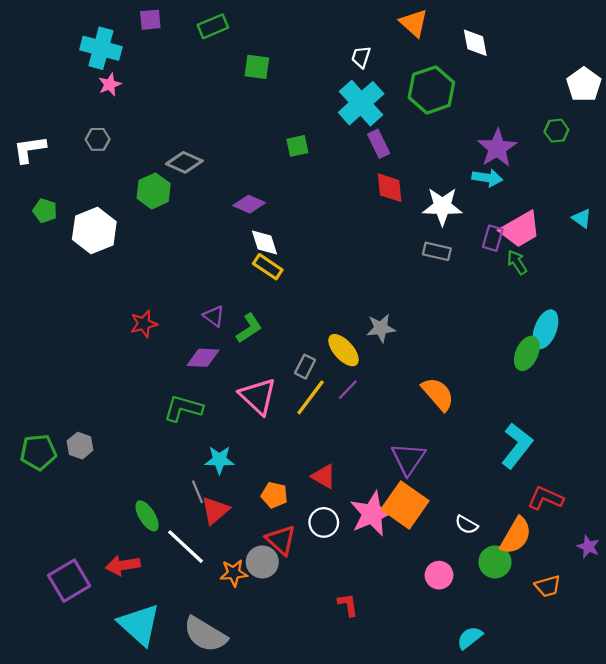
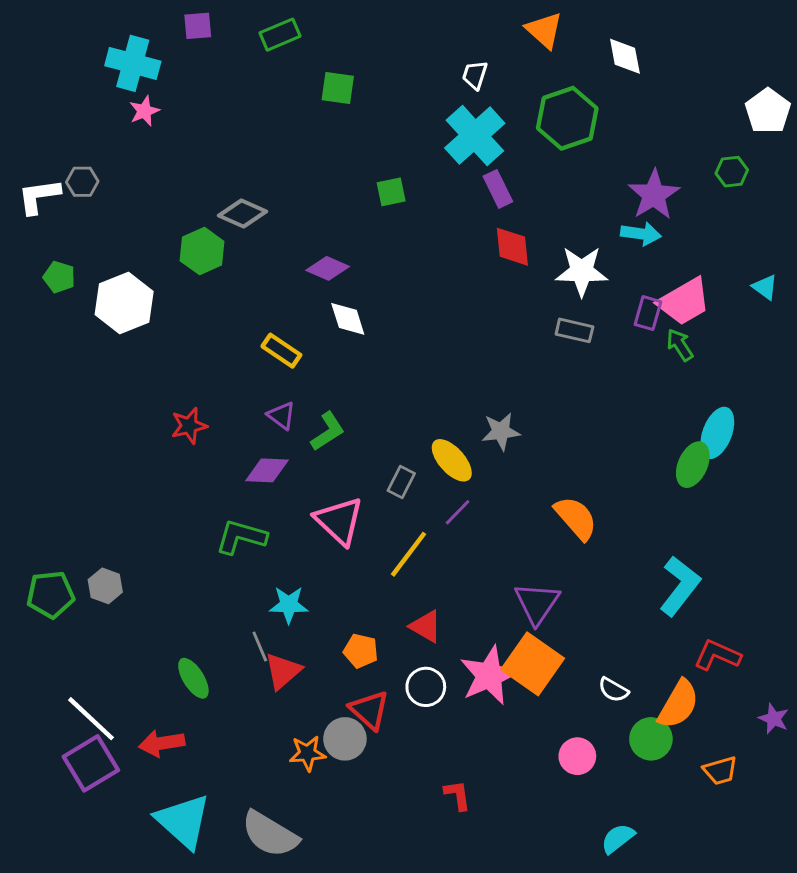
gray hexagon: (98, 139) -> (82, 182), moved
yellow rectangle: (268, 267) -> (281, 351), moved
yellow line: (311, 397) -> (408, 554), moved
white line: (185, 547) -> (91, 719), moved

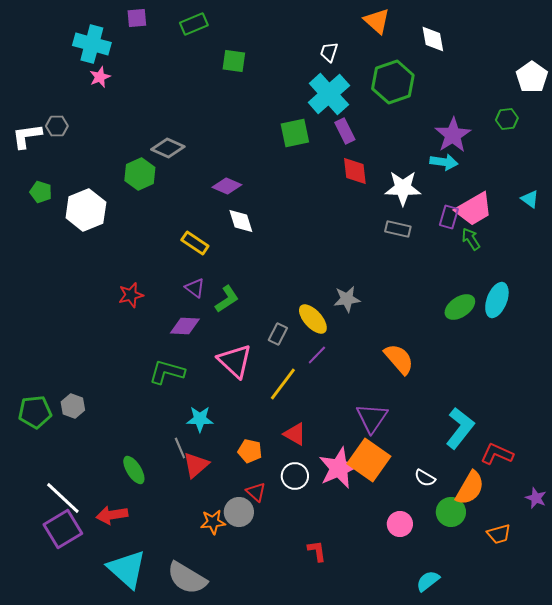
green square: (391, 192) -> (295, 133), moved, size x1.4
green ellipse: (693, 465) -> (460, 307), moved, turned 32
cyan L-shape: (680, 586) -> (460, 428), moved
red triangle: (369, 710) -> (256, 492), size x0.7

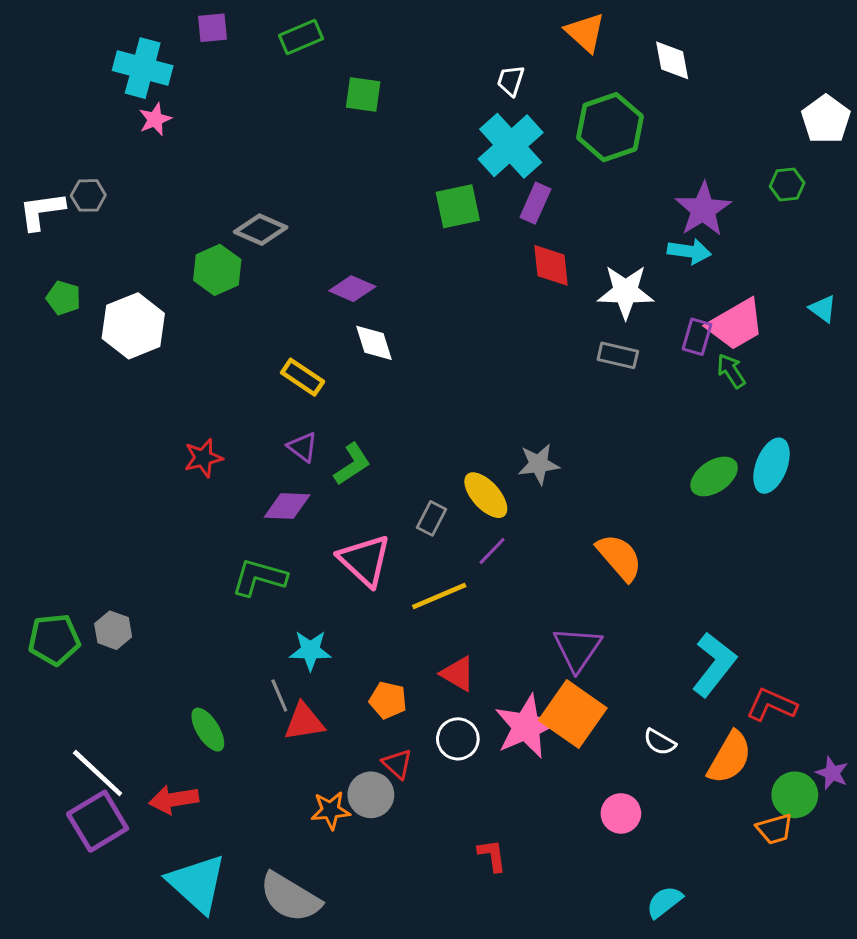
purple rectangle: (345, 131) -> (535, 203), turned 50
yellow line: (283, 384) -> (439, 596), turned 30
red triangle: (196, 465) -> (304, 722), turned 32
green circle: (451, 512) -> (795, 795), moved

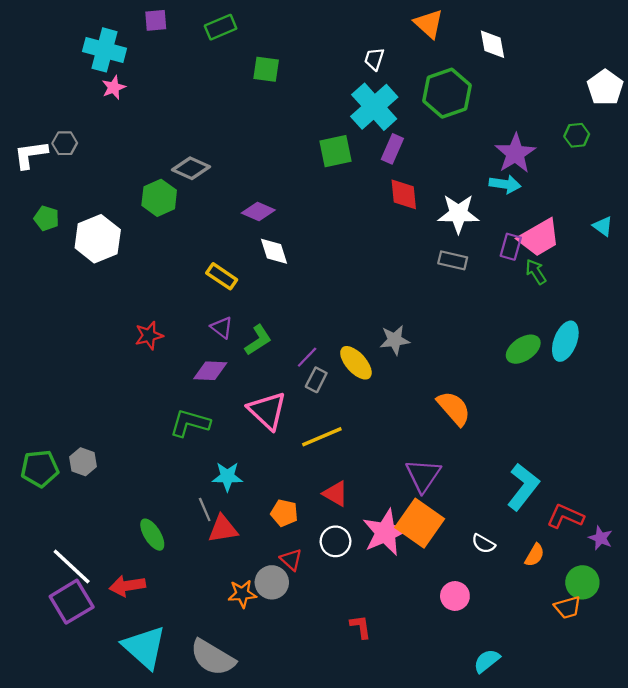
purple line: (492, 551) -> (307, 357), moved
orange semicircle: (730, 758) -> (535, 555), size x0.6
purple star: (832, 773) -> (601, 538), moved

